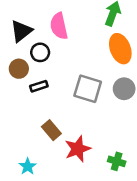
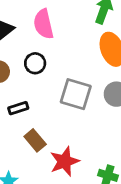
black circle: (40, 52) -> (35, 63), moved
black rectangle: (39, 86) -> (18, 108), moved

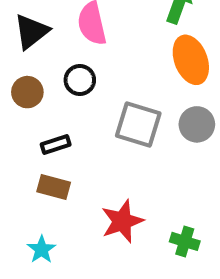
brown rectangle: (35, 140) -> (54, 187), moved, turned -35

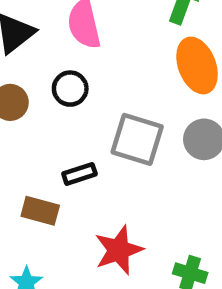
black rectangle: (56, 145) -> (79, 174), moved

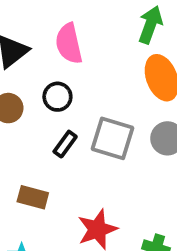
black rectangle: (79, 174) -> (65, 144), moved, turned -36

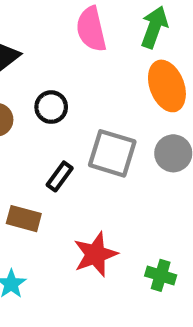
pink semicircle: (69, 44) -> (91, 29), moved
black rectangle: (65, 144) -> (60, 176), moved

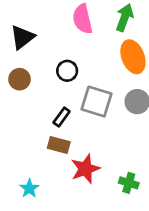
black circle: (51, 107) -> (67, 71), moved
brown rectangle: (24, 219) -> (59, 145), moved

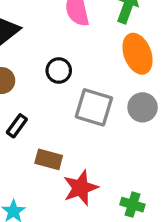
black rectangle: (62, 117) -> (17, 126), moved

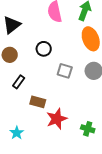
gray square: (94, 107) -> (65, 71), size x0.7

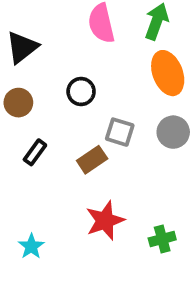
brown rectangle: (38, 102) -> (92, 160), moved, turned -49
green cross: (88, 129) -> (162, 239), turned -32

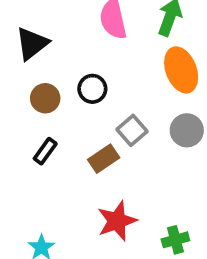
brown circle: (18, 103) -> (45, 98), moved
gray square: (120, 132) -> (132, 130), turned 32

